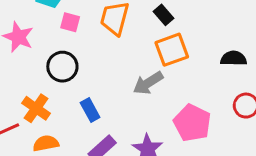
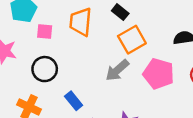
pink pentagon: (192, 123) -> (159, 74), moved

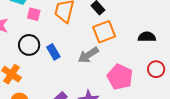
pink pentagon: (159, 74) -> (120, 77), moved
blue rectangle: (74, 101) -> (53, 52), moved

